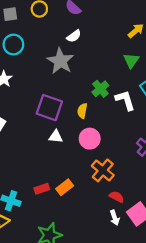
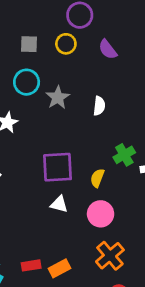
white semicircle: (74, 36) -> (99, 106), moved, turned -56
gray star: (60, 61) -> (58, 98), moved, size x0.7
purple square: (49, 108) -> (57, 167), turned -32

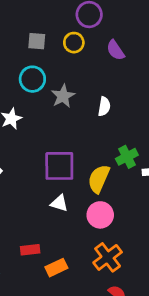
yellow semicircle: (97, 178) -> (99, 179), size x1.5
red rectangle: (31, 265) -> (30, 250), moved

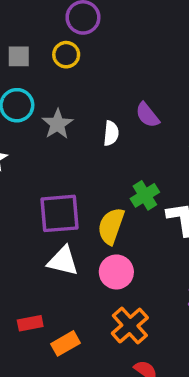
purple semicircle: (115, 50) -> (147, 115), moved
white triangle: (59, 203) -> (63, 261), size x1.4

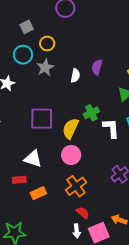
yellow circle: (66, 55) -> (47, 43), moved
gray square: (19, 56) -> (27, 27), turned -32
purple semicircle: (147, 115) -> (97, 67), turned 49
white triangle: (63, 261) -> (33, 159), moved

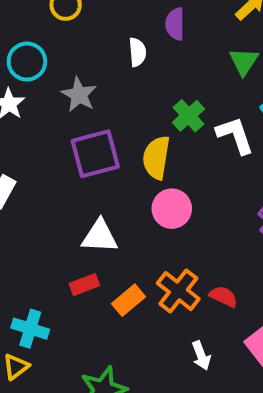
cyan circle: (23, 55) -> (27, 62), moved
gray star: (45, 68) -> (79, 95), moved
orange cross: (76, 186) -> (178, 291), moved
red semicircle: (83, 213) -> (223, 296), moved
white arrow: (77, 231) -> (201, 356), moved

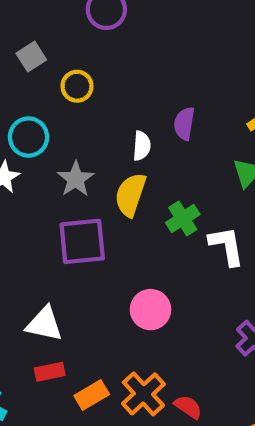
yellow semicircle: (156, 158) -> (130, 195), moved
white triangle: (100, 236) -> (44, 324), moved

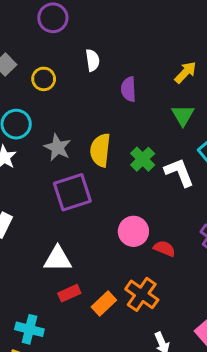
white semicircle: (142, 146) -> (93, 60), moved
red semicircle: (188, 407) -> (164, 248), moved

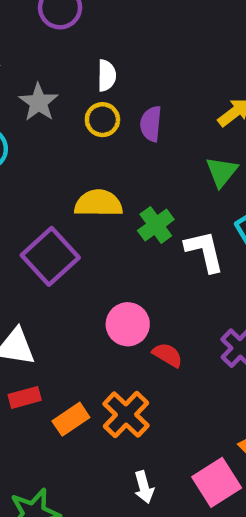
yellow circle: (44, 79) -> (102, 120), moved
gray star: (57, 147) -> (38, 102), moved
yellow semicircle: (100, 150) -> (98, 203), turned 76
purple square: (72, 192) -> (50, 256), turned -33

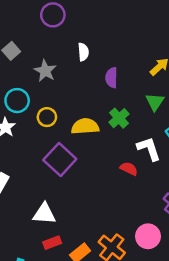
yellow circle: (102, 120) -> (47, 117), moved
green cross: (156, 225) -> (119, 118), moved
pink circle: (128, 324) -> (148, 236), moved
red semicircle: (168, 355) -> (129, 169), moved

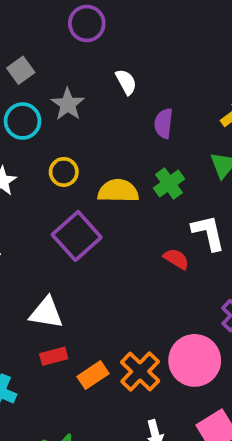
white semicircle: (83, 52) -> (126, 82), turned -30
cyan circle: (17, 101) -> (23, 121), moved
pink circle: (148, 236) -> (195, 360), size x1.4

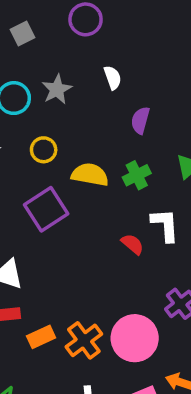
gray square: (21, 70) -> (22, 33), moved

